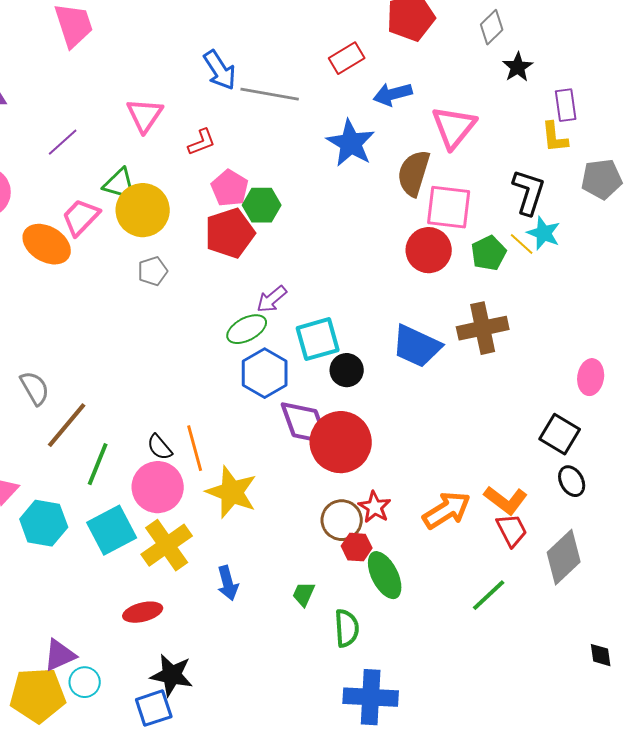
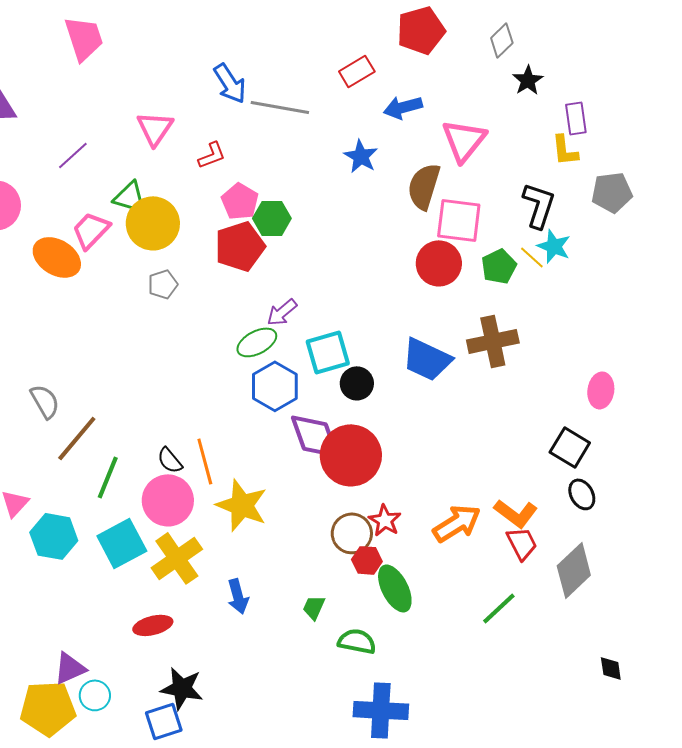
blue star: (351, 143) -> (361, 156), size x0.7
green semicircle: (347, 628) -> (357, 641), turned -75

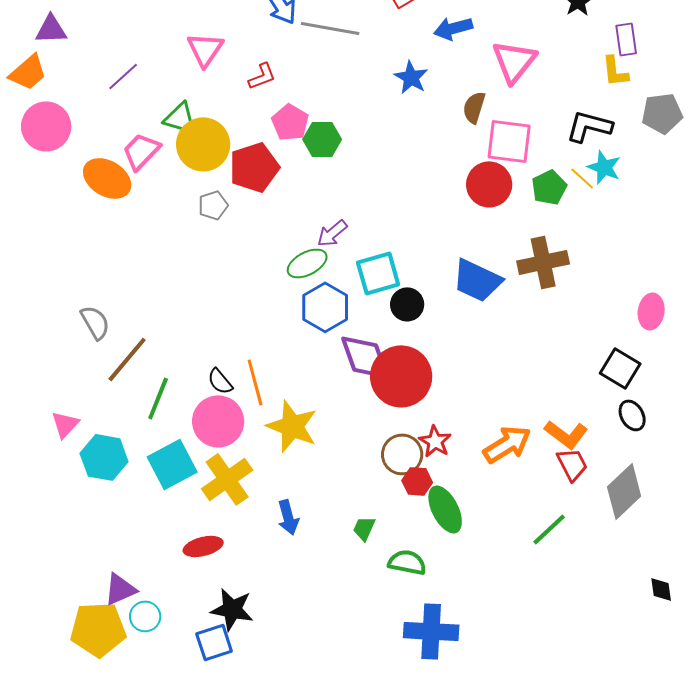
brown semicircle: (424, 186) -> (474, 107), size x0.7
black L-shape: (539, 205) -> (589, 126), turned -93
red pentagon: (240, 246) -> (254, 167), moved

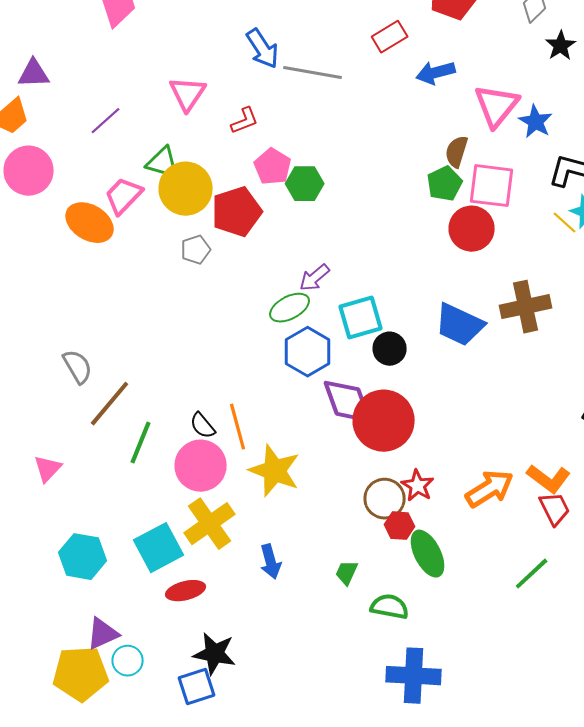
blue star: (411, 77) -> (536, 122), moved
green pentagon: (549, 187) -> (445, 184), moved
cyan hexagon: (104, 457) -> (83, 557), moved
cyan square: (172, 464) -> (159, 548), moved

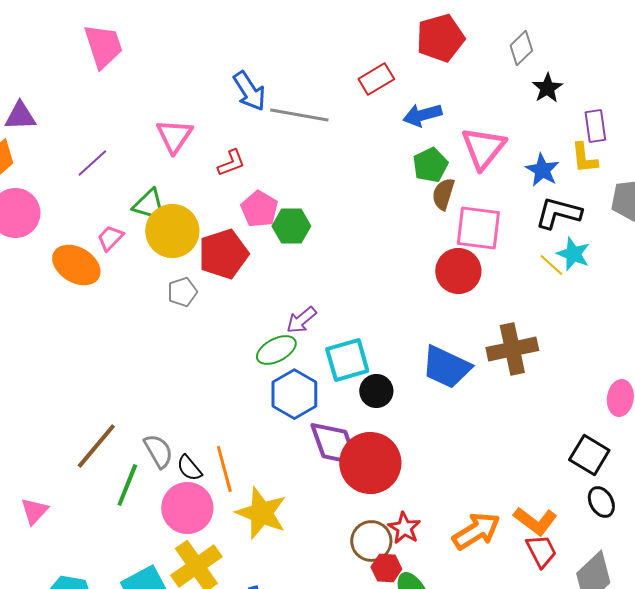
blue star: (536, 122) -> (542, 170), moved
green pentagon: (445, 184) -> (430, 165), moved
pink trapezoid: (124, 196) -> (110, 238), size x0.7
gray semicircle: (78, 367) -> (158, 451), moved

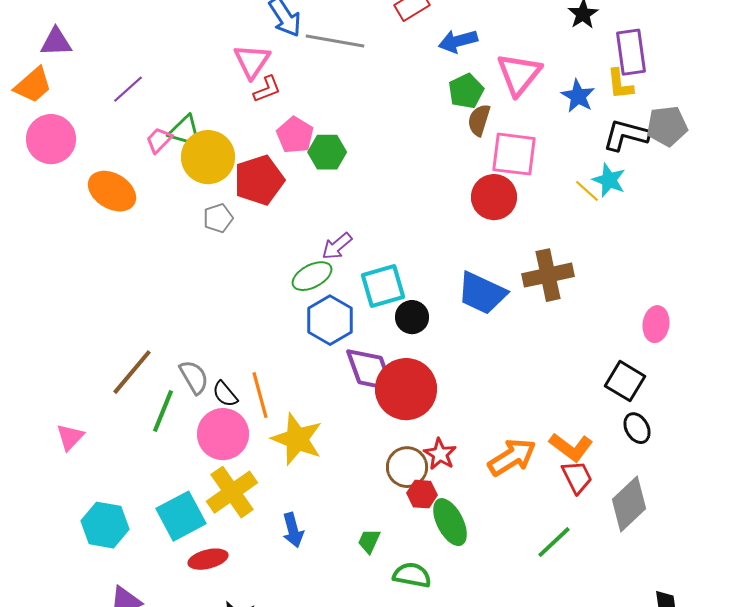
purple rectangle: (595, 126) -> (631, 52), size x1.4
pink triangle: (174, 136) -> (252, 61), moved
black L-shape: (558, 213) -> (626, 135), moved
pink trapezoid: (110, 238) -> (159, 140), moved

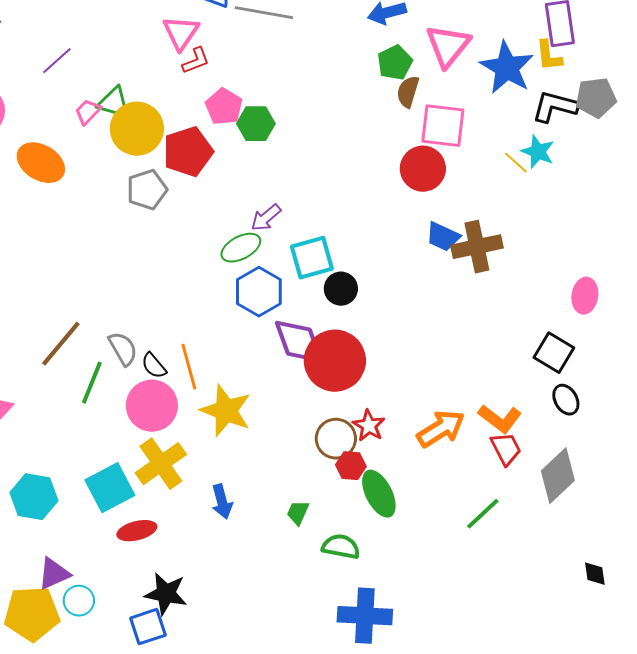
blue star: (578, 96) -> (507, 68), size x1.6
gray pentagon: (218, 218) -> (147, 190), size x1.4
blue trapezoid: (482, 293) -> (443, 237), moved, size x0.7

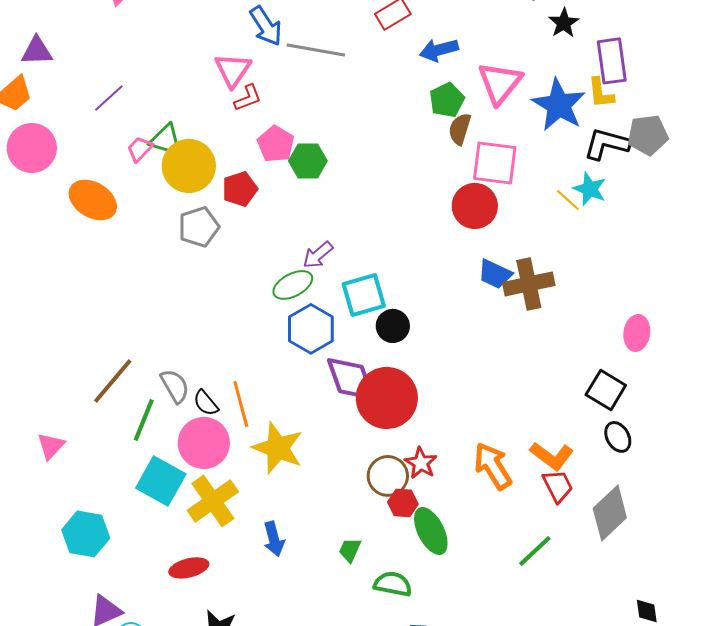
red pentagon: (188, 152) -> (240, 189), size x0.7
orange arrow: (441, 429) -> (493, 466), turned -90
cyan square: (110, 488) -> (161, 481), moved, turned -33

